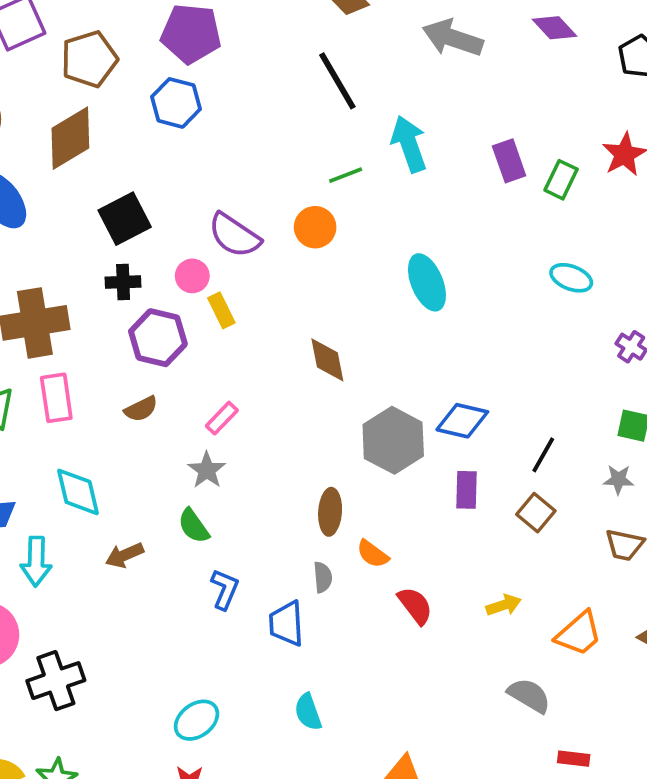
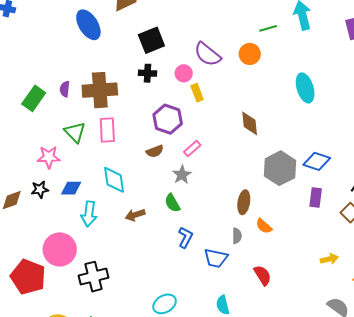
purple hexagon: (158, 338) -> (168, 119), moved
brown semicircle: (141, 409) -> (155, 151), moved
red semicircle: (415, 606) -> (263, 275), moved
blue trapezoid: (286, 624) -> (216, 258), turned -80

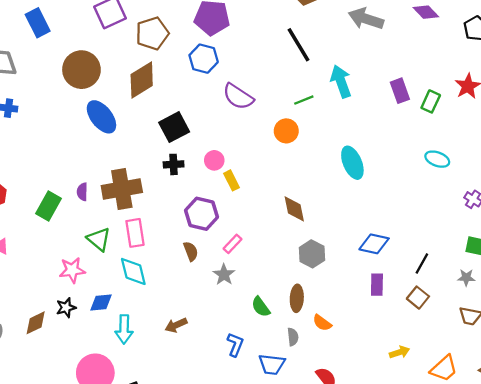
purple semicircle: (207, 54) -> (238, 97), moved
brown semicircle: (155, 151) -> (191, 251), turned -84
gray hexagon: (280, 168) -> (312, 254), moved, size x0.7
cyan diamond: (114, 180) -> (133, 271), moved
green semicircle: (172, 203) -> (261, 307), moved

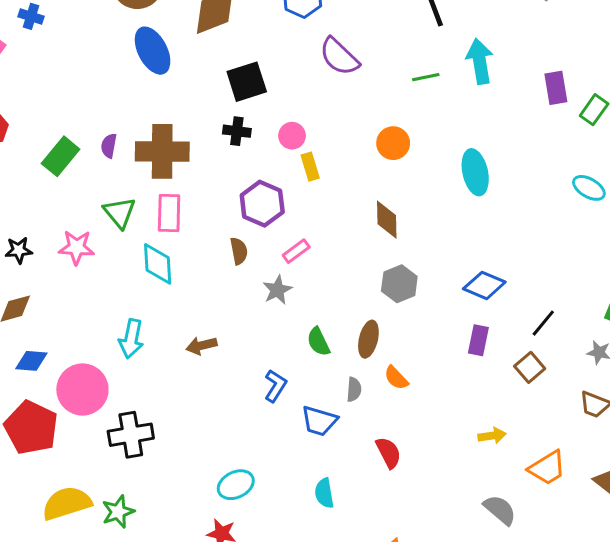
orange circle: (286, 131) -> (393, 143), moved
blue diamond: (101, 303) -> (31, 361), moved
black star: (66, 308) -> (19, 250), moved

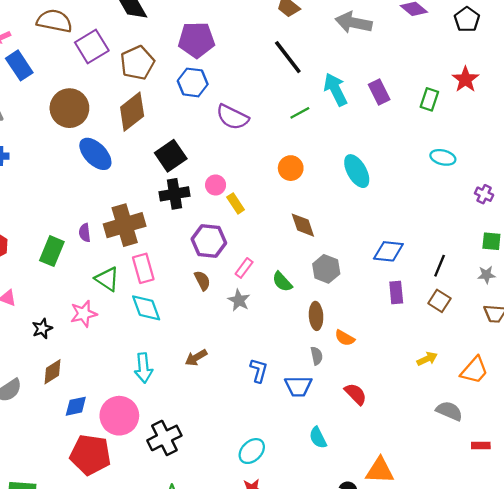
purple rectangle: (556, 88) -> (379, 92), moved
black cross: (237, 131) -> (175, 194), size x1.4
green semicircle: (318, 342) -> (282, 282), moved

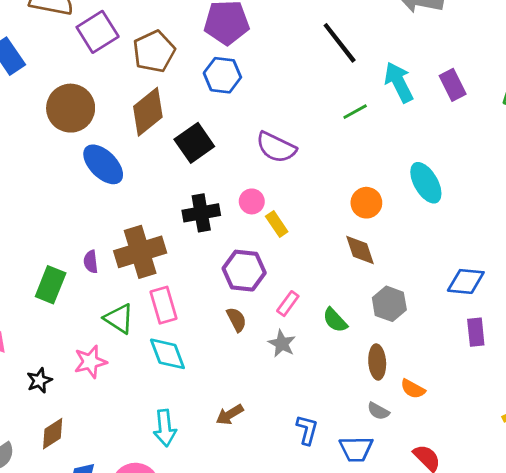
purple semicircle: (232, 117) -> (276, 147), moved
black square: (171, 156) -> (194, 143), moved
orange circle: (291, 168) -> (366, 203), moved
gray semicircle: (317, 356) -> (378, 411), turned 132

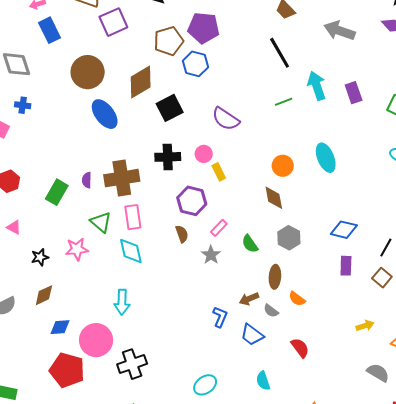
brown pentagon: (154, 51) -> (169, 41), moved
brown arrow: (230, 415) -> (249, 299), moved
blue trapezoid: (356, 449) -> (252, 335), turned 30

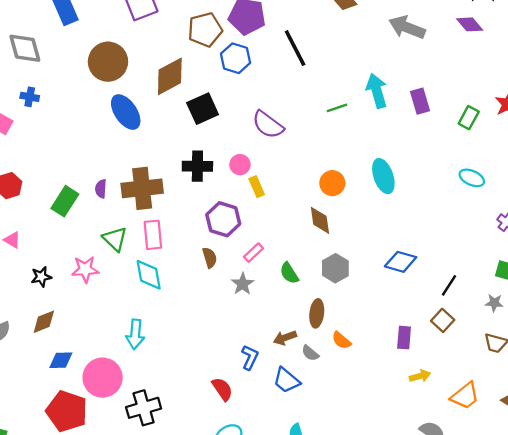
black line: (280, 53) -> (295, 48), moved
purple rectangle: (346, 266) -> (404, 338), moved
red semicircle: (300, 348) -> (222, 389), moved

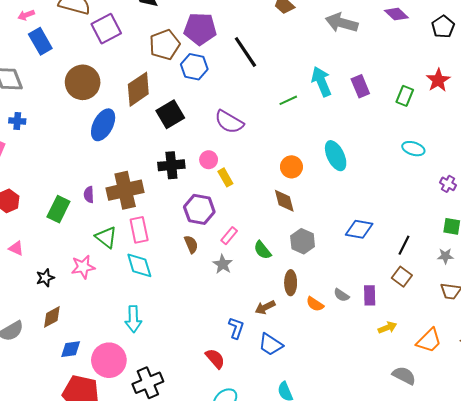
blue ellipse: (126, 112) -> (103, 125), turned 68
gray semicircle: (310, 353) -> (341, 295), moved

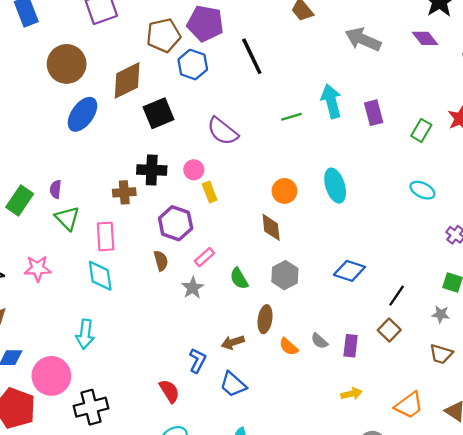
brown cross: (125, 190) -> (124, 192), moved, size x0.6
green triangle: (106, 237) -> (67, 218), moved
yellow arrow: (387, 328) -> (351, 394), moved

